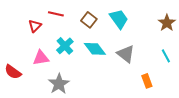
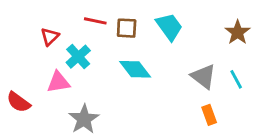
red line: (56, 14) -> (95, 21), moved
brown square: (89, 20) -> (127, 28), turned -35
cyan cross: (65, 46) -> (78, 57), moved
gray triangle: (126, 54) -> (203, 76), moved

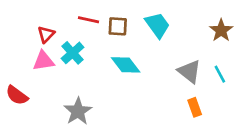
pink triangle: (58, 82) -> (43, 61), moved

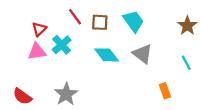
red line: (88, 20) -> (75, 17), turned 42
gray triangle: (189, 71) -> (142, 54), moved
red semicircle: (17, 95) -> (22, 96), moved

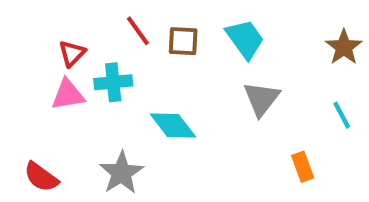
cyan cross: (62, 45) -> (113, 82), turned 36
gray triangle: (142, 54) -> (261, 99), turned 30
cyan diamond: (107, 55) -> (173, 125), moved

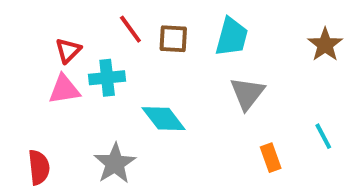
cyan trapezoid: (245, 39) -> (232, 37), turned 51
cyan line: (342, 115) -> (323, 136), moved
orange rectangle: (303, 167) -> (271, 158), moved
red semicircle: (41, 177) -> (39, 167), turned -132

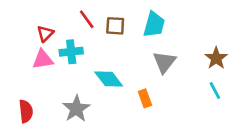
brown star: (325, 45) -> (216, 58), moved
orange rectangle: (271, 158) -> (145, 98), moved

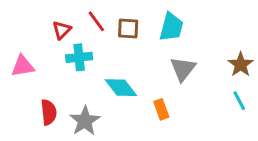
red triangle: (45, 34) -> (62, 30), moved
pink triangle: (43, 59) -> (23, 66), moved
red semicircle: (26, 111) -> (49, 112), moved

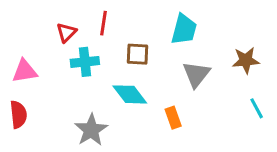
red line: (96, 21) -> (103, 23), turned 45
brown square: (128, 28) -> (138, 54), moved
brown star: (241, 65) -> (246, 60), moved, turned 30
red semicircle: (49, 112) -> (18, 115), moved

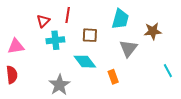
brown star: (246, 60) -> (153, 31), moved

